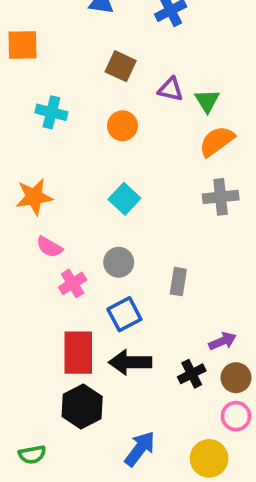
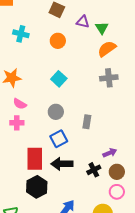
pink cross: (73, 283) -> (17, 123), moved, turned 32

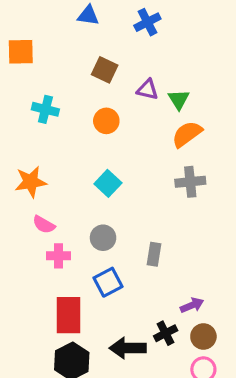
pink cross: (17, 123) -> (59, 256), moved
black arrow: (62, 164) -> (128, 348), moved

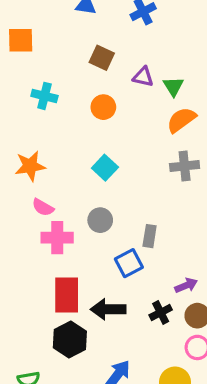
pink cross: (59, 256) -> (57, 238), size x1.4
blue square: (108, 282) -> (129, 263), moved
black arrow: (128, 348) -> (108, 309), moved

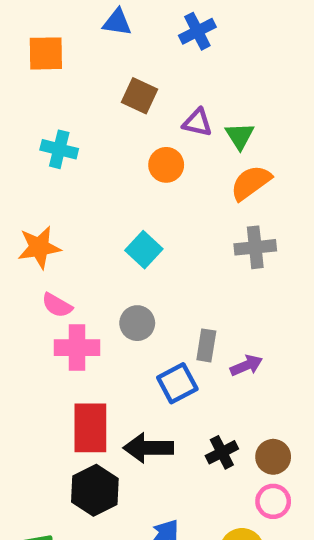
orange square: (21, 40) -> (46, 53), moved
orange circle: (103, 107) -> (166, 165), moved
purple arrow: (186, 285) -> (246, 365), moved

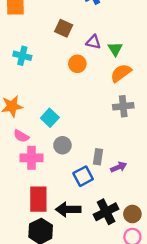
cyan square: (144, 250) -> (50, 118), moved
black cross: (222, 452) -> (106, 212), size x1.5

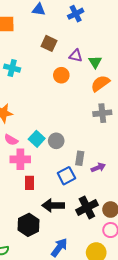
cyan square: (50, 118) -> (37, 139), moved
gray circle: (62, 145) -> (56, 141), moved
red rectangle: (38, 199) -> (30, 183), moved, size x0.6

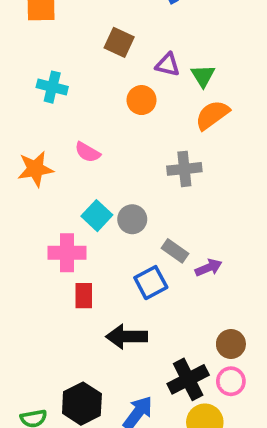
gray cross: (102, 113) -> (184, 169), moved
pink semicircle: (11, 140) -> (88, 152), moved
gray rectangle: (80, 158) -> (175, 251), turned -64
black cross: (87, 207) -> (188, 379), moved
black hexagon: (28, 225) -> (82, 404), moved

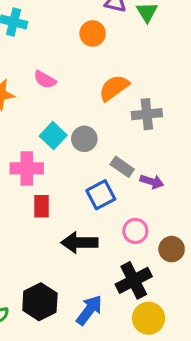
orange semicircle: (212, 115) -> (114, 88), moved
gray cross: (184, 169) -> (147, 114), moved
purple arrow: (209, 268) -> (152, 182), turned 40
pink circle: (231, 381) -> (135, 231), moved

